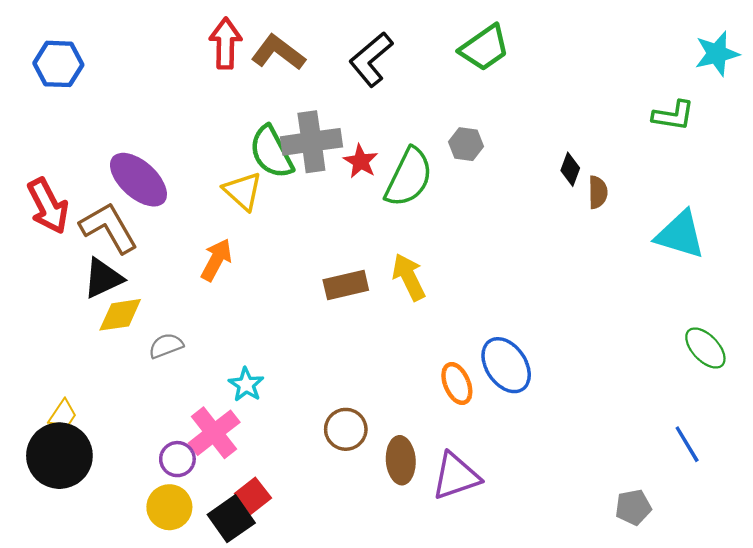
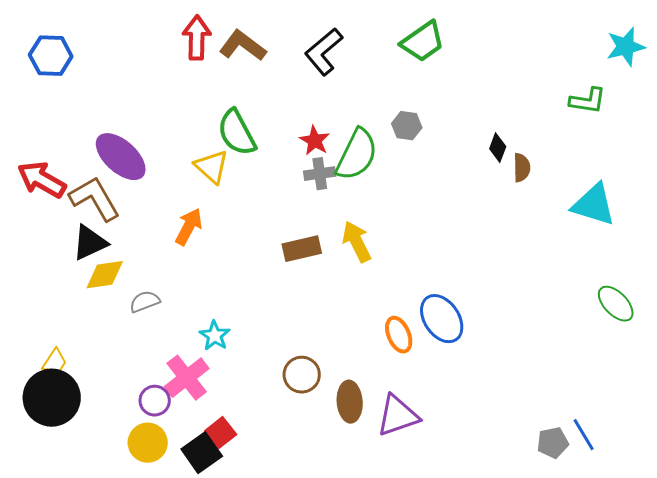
gray cross: (311, 142) -> (320, 174), moved, size x0.6
red arrow: (48, 206) -> (42, 180), turned 147
blue line: (687, 444) -> (584, 435), moved

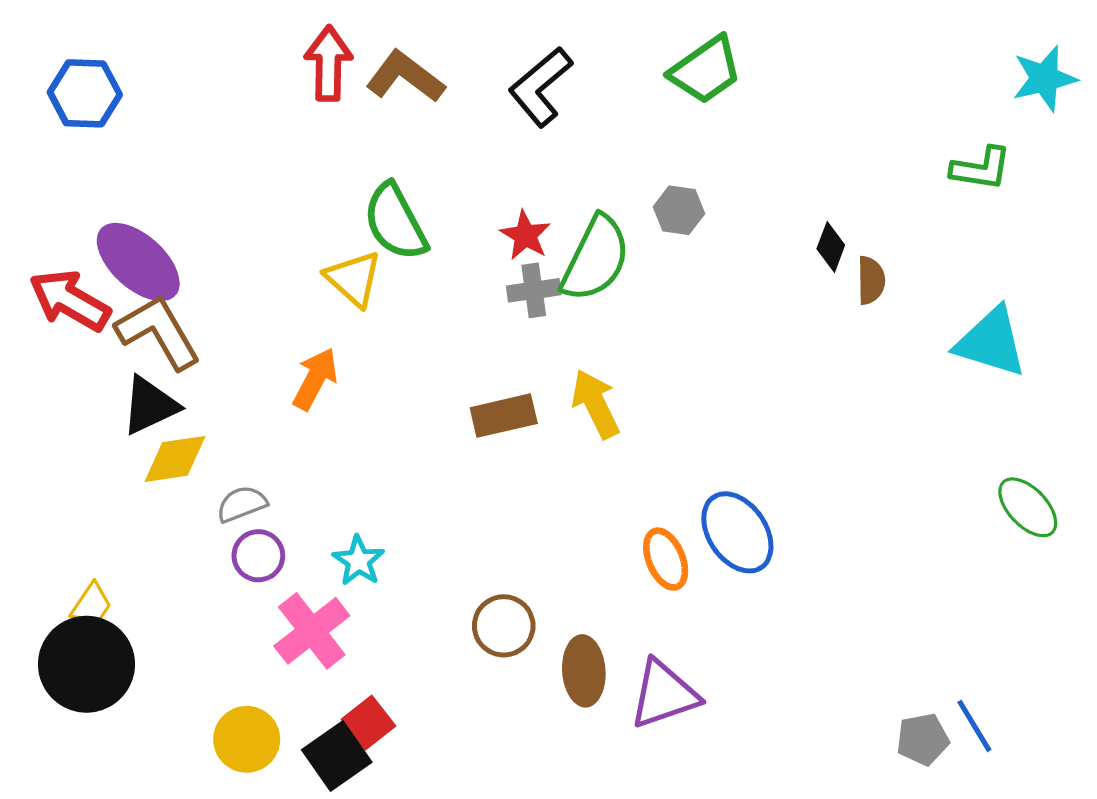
purple ellipse: (121, 157) -> (138, 262), moved
purple circle: (155, 401) -> (258, 556), moved

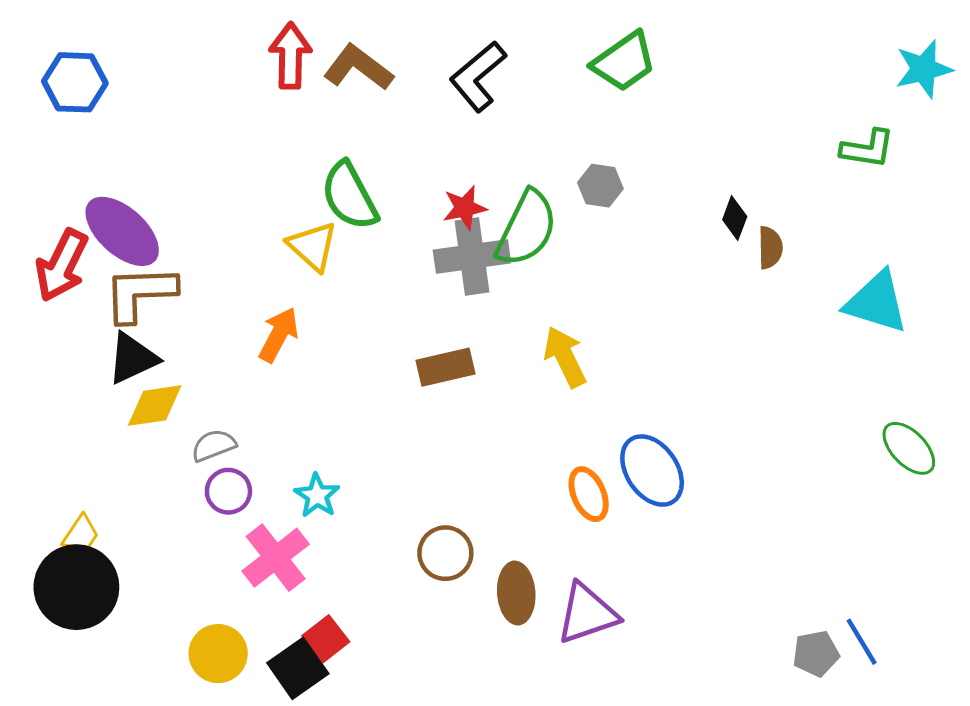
red star: (525, 235) -> (465, 208), turned 30
gray cross: (534, 290) -> (472, 256), size x1.6
red arrow: (70, 300) -> (62, 265), turned -94
brown L-shape: (158, 332) -> (140, 293), turned -62
yellow arrow: (596, 404) -> (565, 357), moved

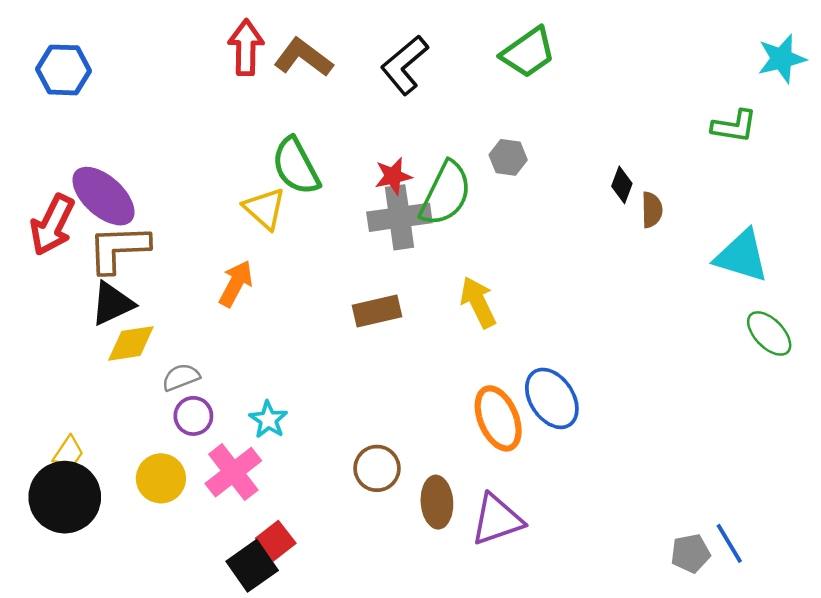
green ellipse: (909, 448) -> (769, 333), moved
orange ellipse: (589, 494) -> (498, 418), size x1.4
yellow circle: (218, 654) -> (161, 478), moved

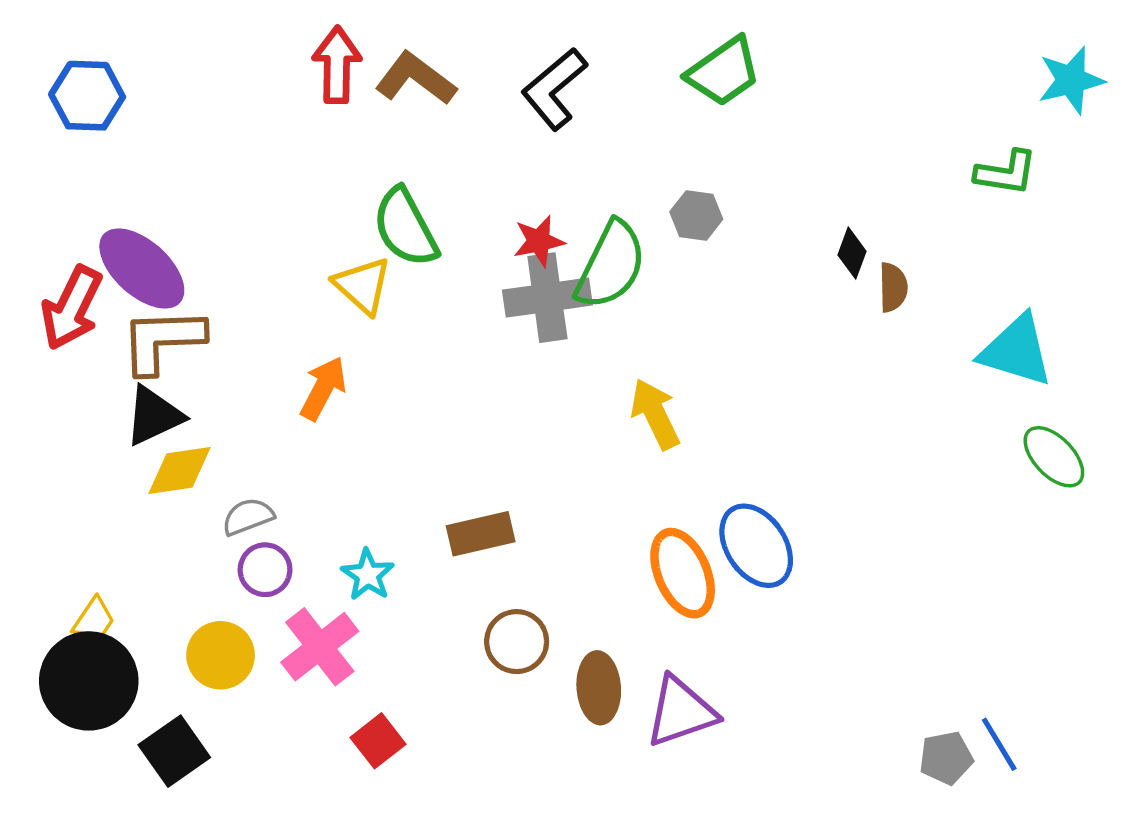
brown rectangle: (377, 311) -> (481, 534), moved
black square: (252, 566) -> (174, 751), moved

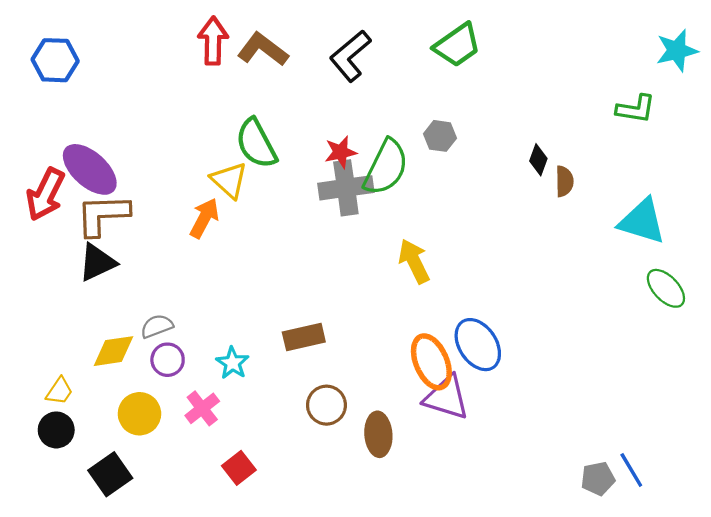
orange arrow: (323, 388) -> (204, 218), moved
yellow diamond: (179, 470) -> (114, 351), moved
pink cross: (320, 647) -> (202, 408), size x0.7
black circle: (89, 681) -> (56, 430), size x0.6
purple triangle: (681, 712) -> (446, 398), moved, turned 36

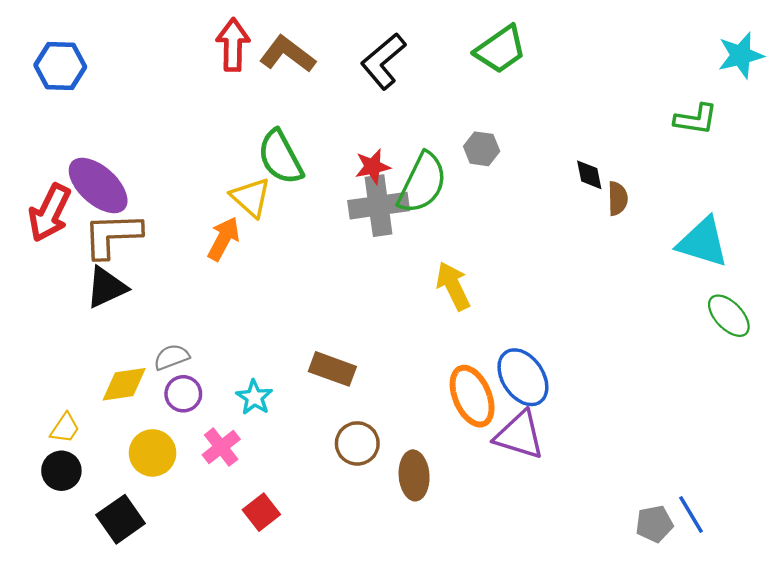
black diamond: (538, 160) -> (589, 175), turned -32
brown rectangle: (304, 337) -> (332, 369), turned 33
purple triangle: (446, 398) -> (519, 435), moved

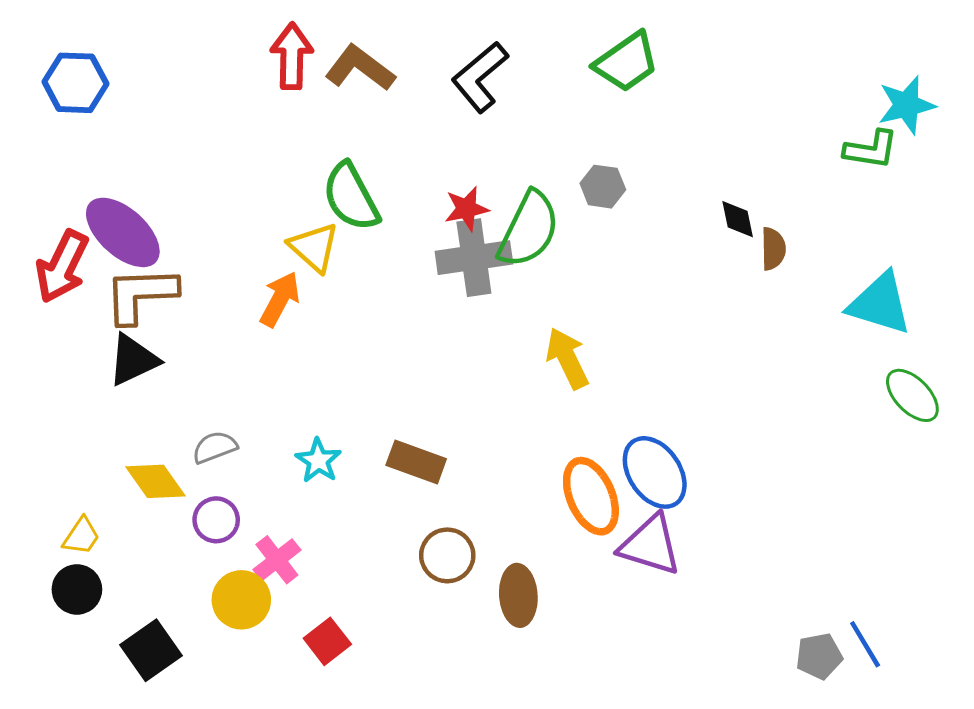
cyan star: (741, 55) -> (906, 105), moved
yellow diamond: (124, 384) -> (155, 481), turned 63
purple circle: (183, 394) -> (216, 520), moved
cyan star: (254, 397) -> (318, 461), moved
yellow circle: (153, 453) -> (241, 600), moved

